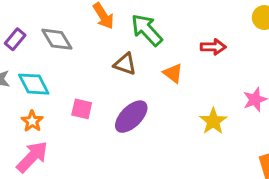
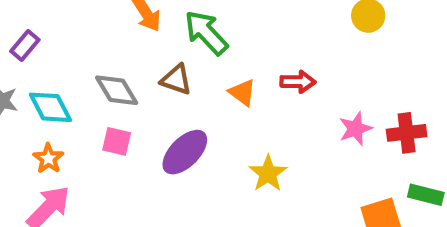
gray diamond: (57, 39) -> (117, 90), moved
red arrow: (213, 47) -> (298, 82), moved
yellow star: (213, 121) -> (268, 173), moved

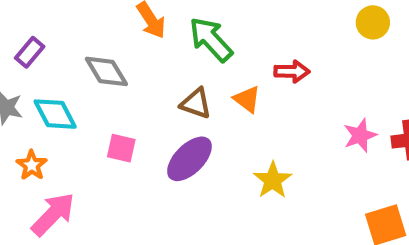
brown triangle: (176, 80) -> (196, 103), moved
red arrow: (298, 82) -> (292, 71), moved
gray diamond: (117, 90) -> (106, 71), moved
orange star: (48, 158) -> (32, 165), moved

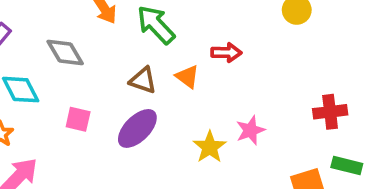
pink star: (360, 135) -> (250, 130), moved

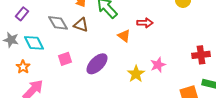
brown triangle: (143, 80) -> (81, 25), moved
pink square: (78, 119) -> (65, 59), turned -32

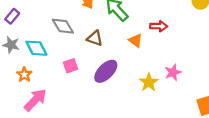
purple rectangle: (22, 14) -> (12, 16), moved
brown triangle: (81, 25) -> (95, 38), moved

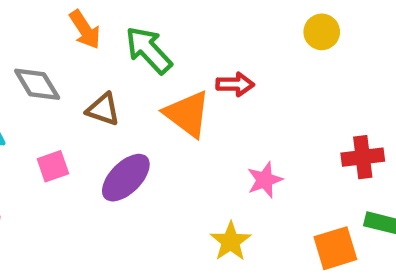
orange triangle: (136, 40) -> (187, 114), size x1.6
yellow star: (149, 82) -> (231, 241), moved

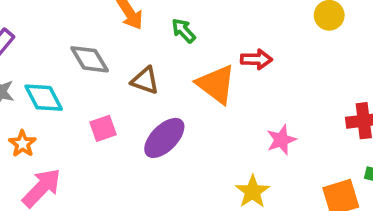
green arrow: (149, 50) -> (184, 31), size x0.6

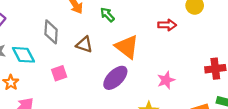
gray diamond: (90, 59) -> (51, 32), turned 35
red arrow: (256, 59) -> (167, 25), moved
purple ellipse: (164, 138) -> (115, 78), moved

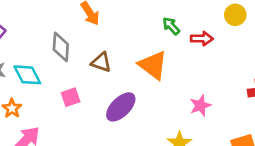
green arrow: (107, 15) -> (171, 26), moved
purple ellipse: (115, 78) -> (121, 107), moved

